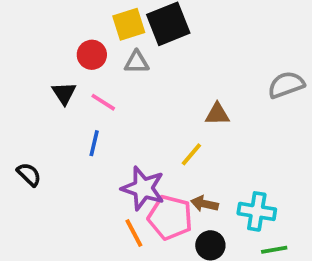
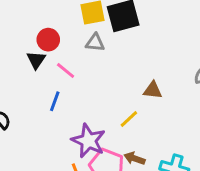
red circle: (92, 55) -> (48, 40), moved

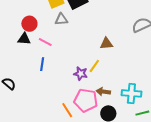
black triangle: (36, 60) -> (24, 39), turned -48
purple star: (88, 141) -> (81, 74), moved, size x0.6

